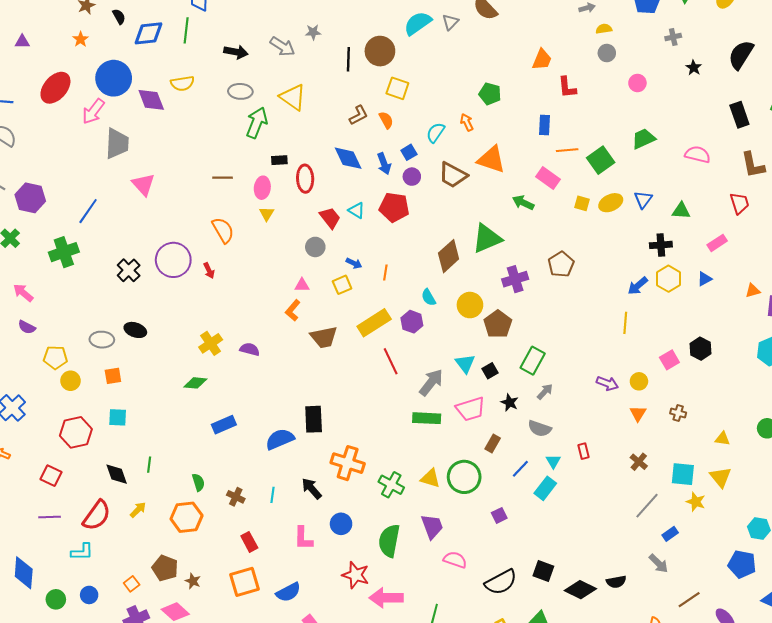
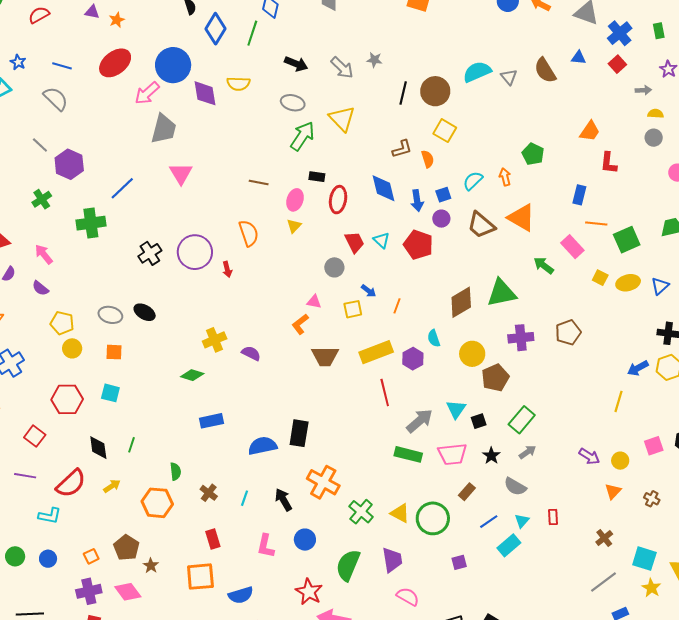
gray triangle: (450, 22) -> (509, 77), turned -36
blue diamond: (148, 33) -> (215, 29), turned -64
orange star: (80, 39) -> (117, 20), moved

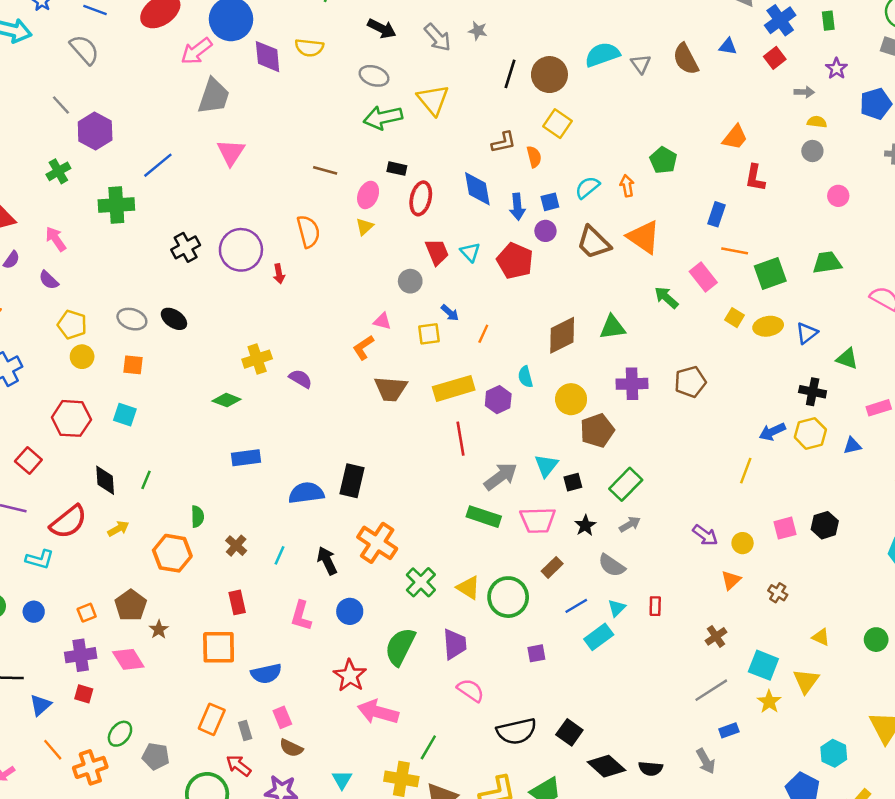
green arrow: (302, 136) -> (383, 118), turned -140
green triangle: (502, 293) -> (612, 327), size x0.7

